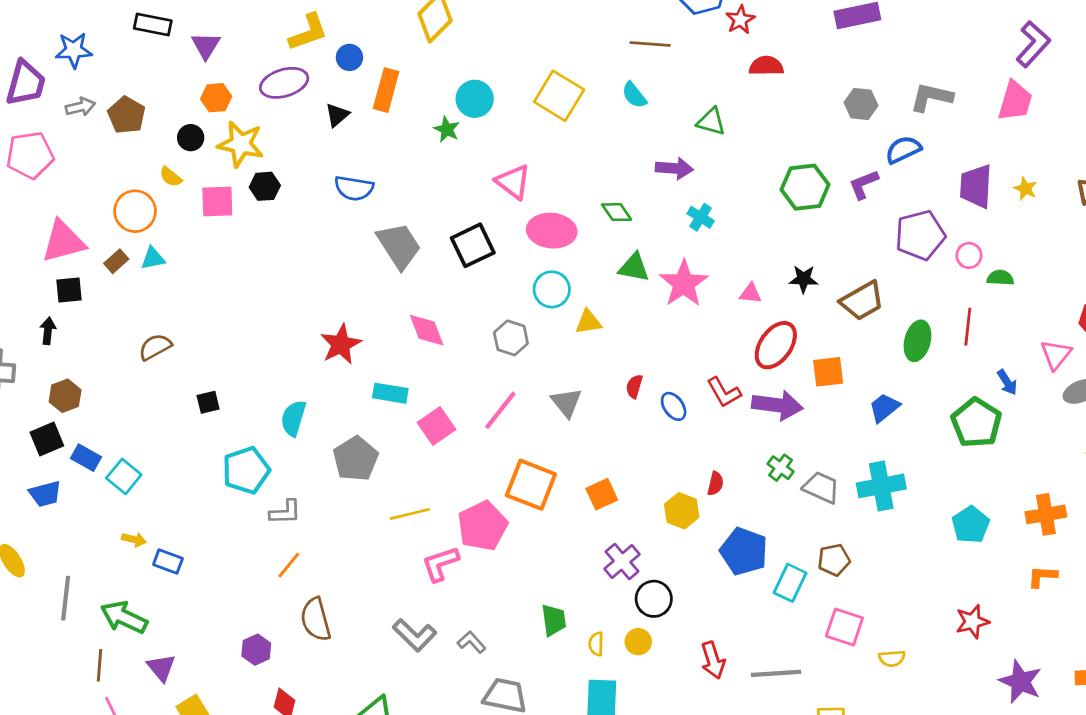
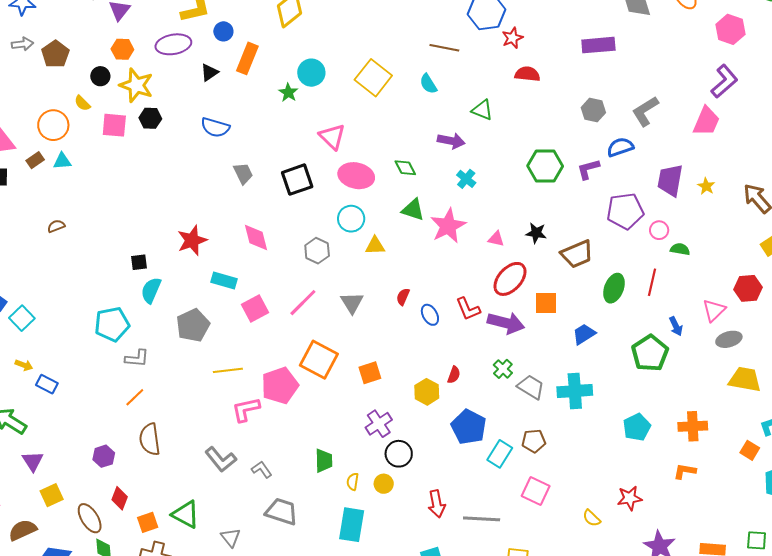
gray L-shape: (931, 97) -> (645, 111), turned -52
gray trapezoid: (399, 246) -> (243, 173), size x0.6
brown semicircle: (155, 347) -> (56, 226), size x0.7
black square: (208, 402) -> (139, 262), moved
yellow semicircle: (892, 658) -> (592, 518), moved, turned 42

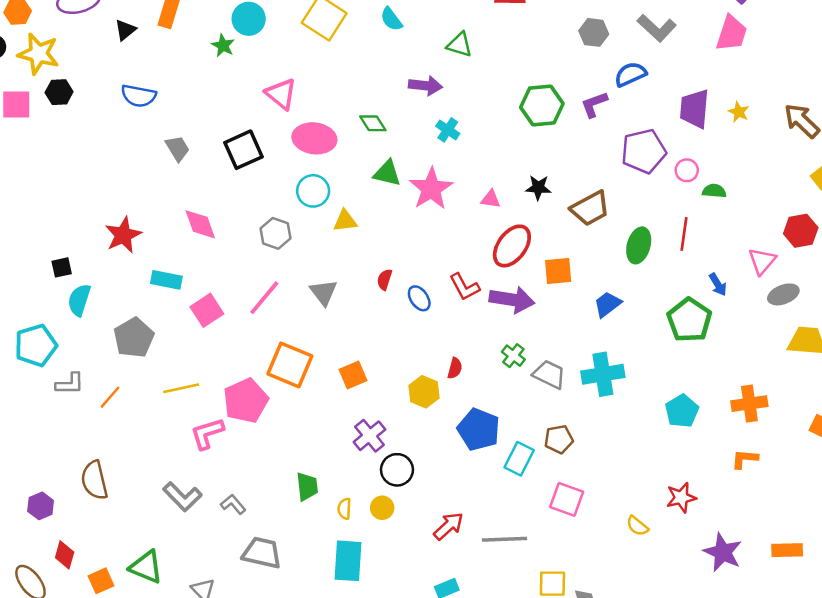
gray L-shape: (645, 111) -> (657, 28), turned -100
orange line: (135, 397) -> (110, 397), moved
red arrow: (437, 504) -> (448, 526), turned -116

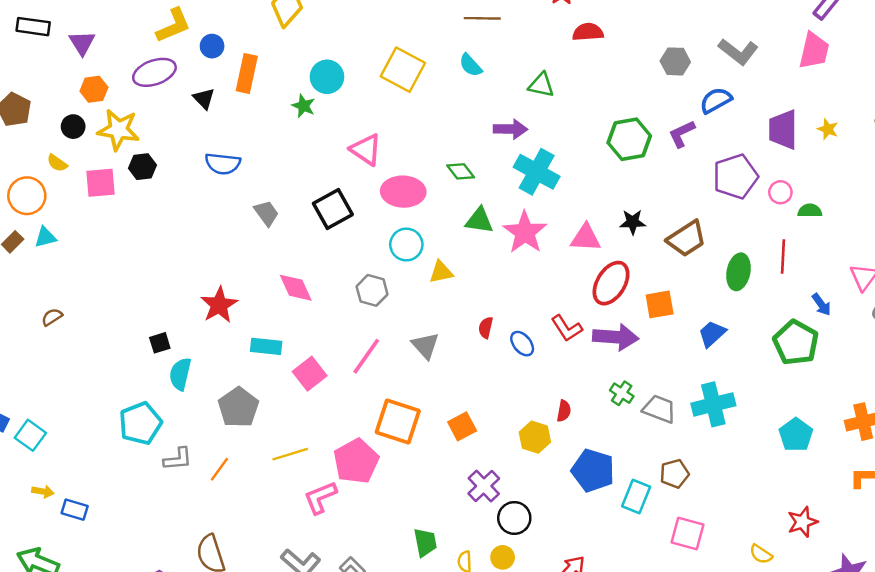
black triangle: (125, 30) -> (204, 99), turned -30
cyan cross: (448, 130) -> (537, 172), size x1.8
pink triangle: (491, 199) -> (586, 238), size x1.5

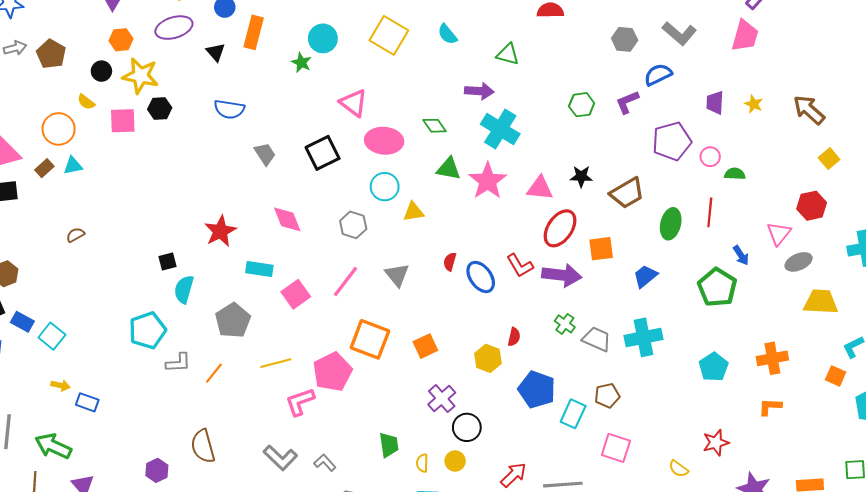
purple trapezoid: (783, 130) -> (715, 103), size x0.7
green hexagon: (629, 139) -> (582, 105), size x0.7
blue ellipse: (522, 344) -> (481, 277), size x1.4

